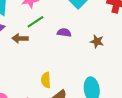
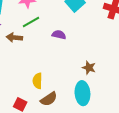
brown star: (97, 41) -> (89, 68), moved

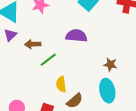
green line: (31, 22) -> (48, 60), moved
purple semicircle: (59, 35) -> (76, 36), size x1.5

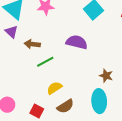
purple triangle: (10, 35) -> (11, 32), turned -40
yellow semicircle: (61, 84) -> (54, 88), turned 56

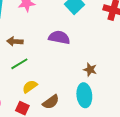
green line: (45, 62) -> (19, 64), moved
yellow semicircle: (54, 88) -> (30, 87), moved

